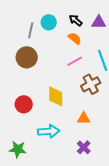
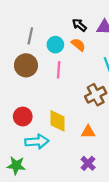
cyan circle: (49, 22) -> (55, 45), moved
pink line: (75, 61) -> (59, 70), moved, turned -56
yellow diamond: (56, 96) -> (58, 121), moved
cyan arrow: (49, 131) -> (37, 142), moved

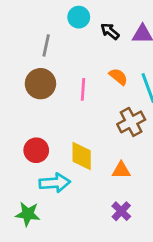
cyan circle: (55, 45) -> (79, 17), moved
orange semicircle: (78, 45) -> (118, 77), moved

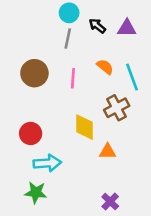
gray line: (46, 45) -> (68, 39), moved
yellow diamond: (82, 156) -> (84, 127), moved
purple cross: (121, 211) -> (110, 202), moved
green star: (28, 214) -> (36, 193), moved

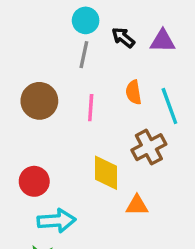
orange semicircle: (105, 67) -> (133, 92), turned -138

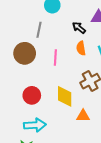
black arrow: (123, 38) -> (79, 28), moved
gray line: (84, 55) -> (39, 30), moved
red circle: (34, 181) -> (32, 95), moved

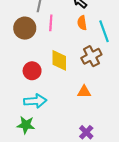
pink line: (55, 57) -> (51, 23), moved
yellow diamond: (65, 96) -> (59, 60), moved

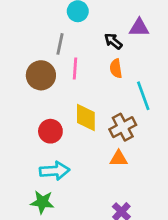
cyan line: (104, 31) -> (143, 96), moved
brown cross: (91, 56) -> (123, 127), moved

